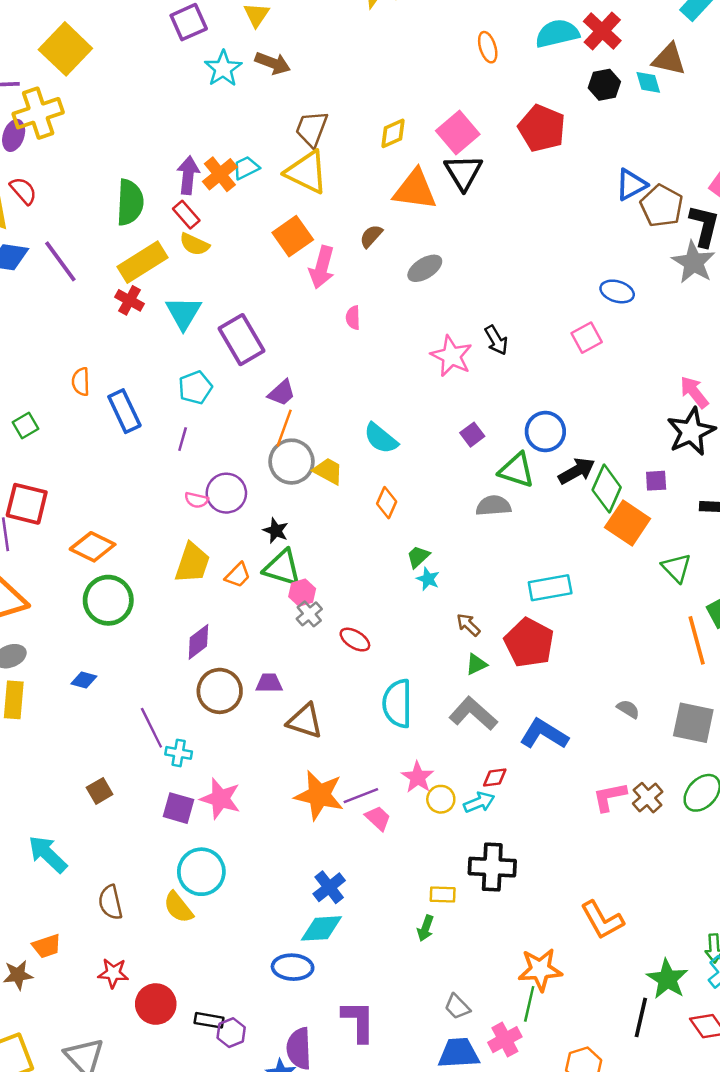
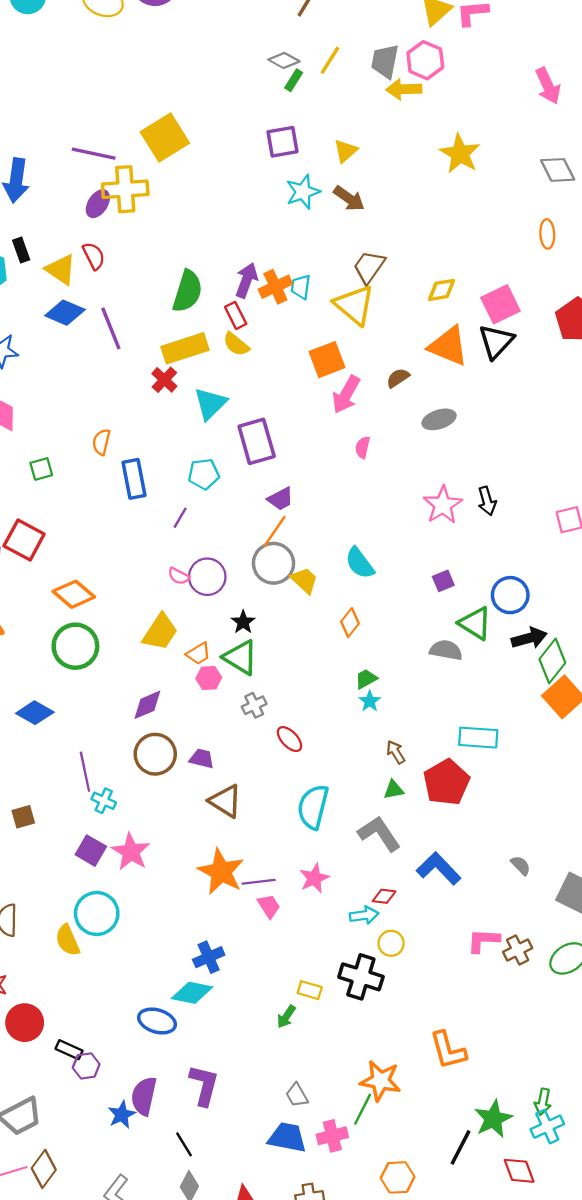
cyan trapezoid: (246, 168) -> (301, 287), turned -70
pink hexagon: (302, 593) -> (209, 678), moved
blue diamond: (84, 680) -> (35, 713), size x1.5
yellow circle: (441, 799) -> (391, 943), moved

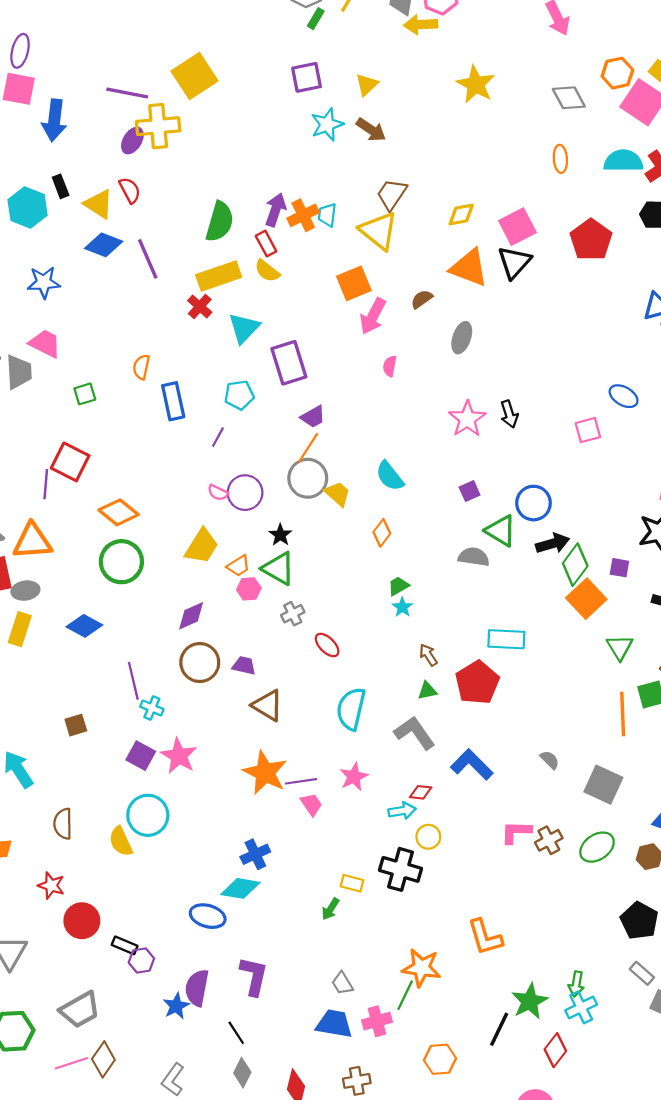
gray ellipse: (439, 419) -> (462, 338), turned -52
red diamond: (519, 1171) -> (555, 1050), turned 60

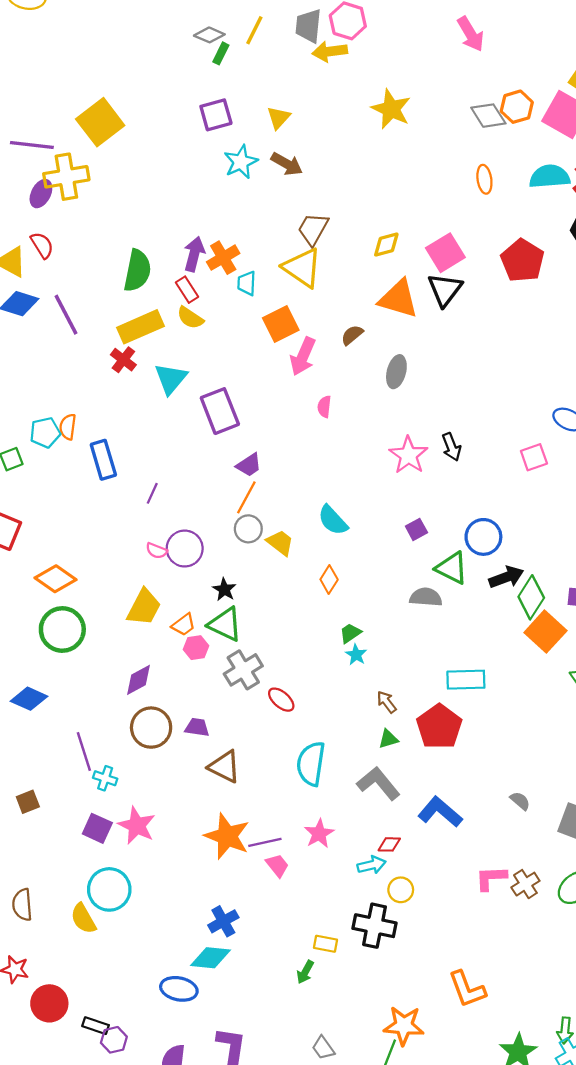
orange hexagon: (617, 73) -> (517, 107), moved
cyan trapezoid: (327, 215) -> (247, 283), moved
cyan pentagon: (239, 395) -> (45, 433), moved
gray circle: (308, 478) -> (248, 529), size x0.7
gray cross: (293, 614) -> (243, 670), size x1.6

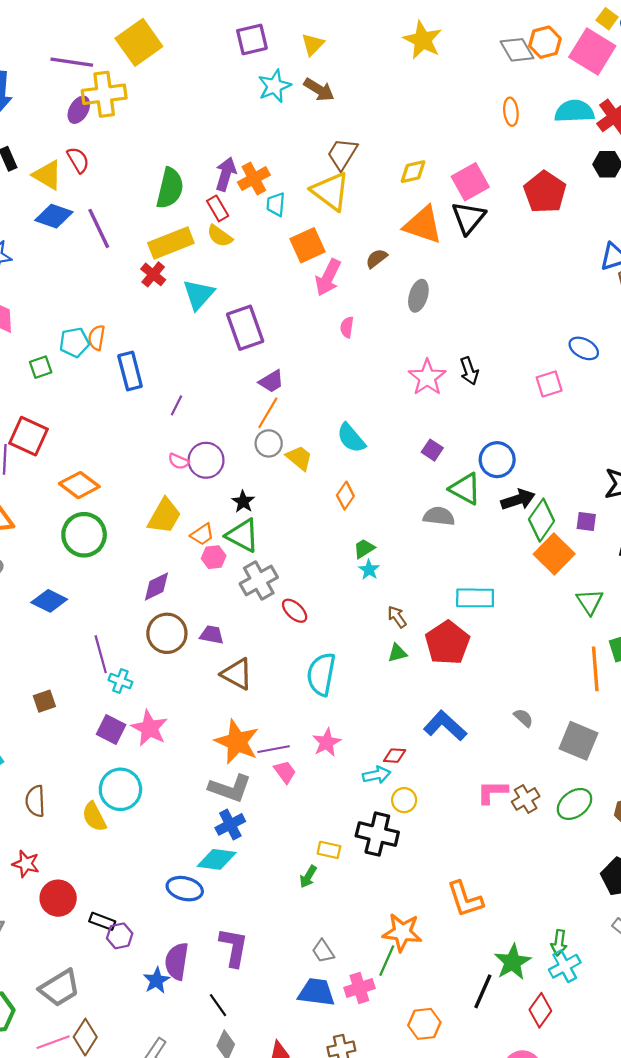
purple square: (416, 529) -> (432, 450), turned -30
gray L-shape: (378, 783) -> (230, 788), moved, turned 147

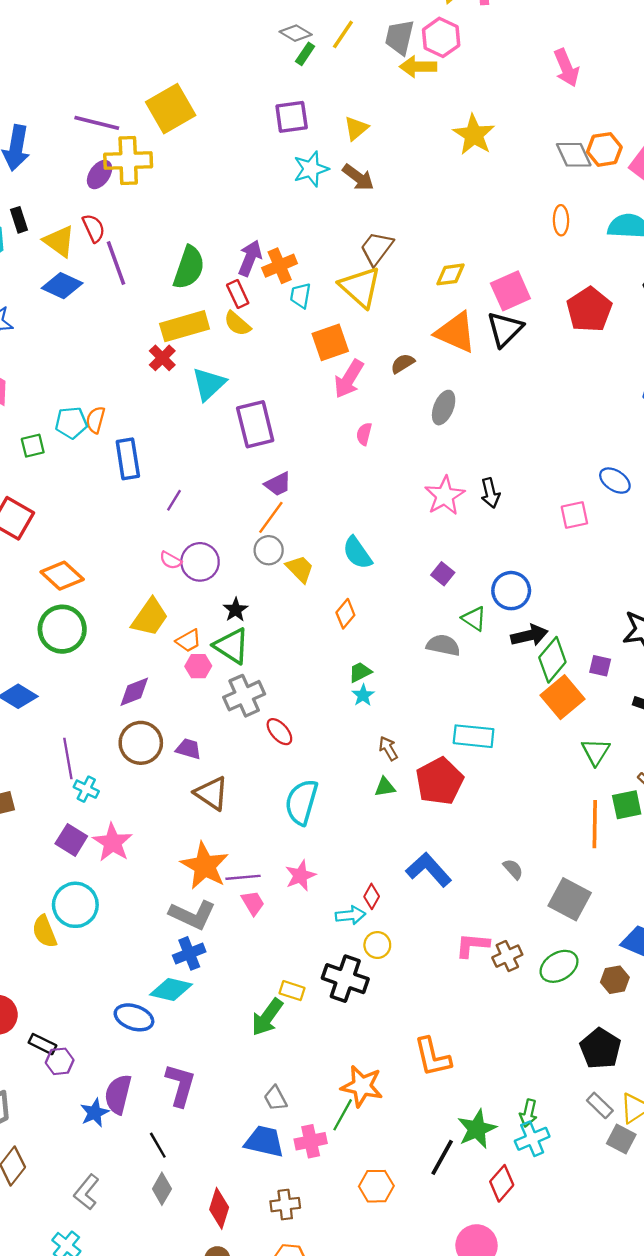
purple line: (99, 228) -> (116, 263), moved
green triangle: (465, 489) -> (474, 619), size x0.7
red diamond: (395, 756) -> (372, 896), turned -70
green arrow: (308, 877) -> (267, 1017), size x1.6

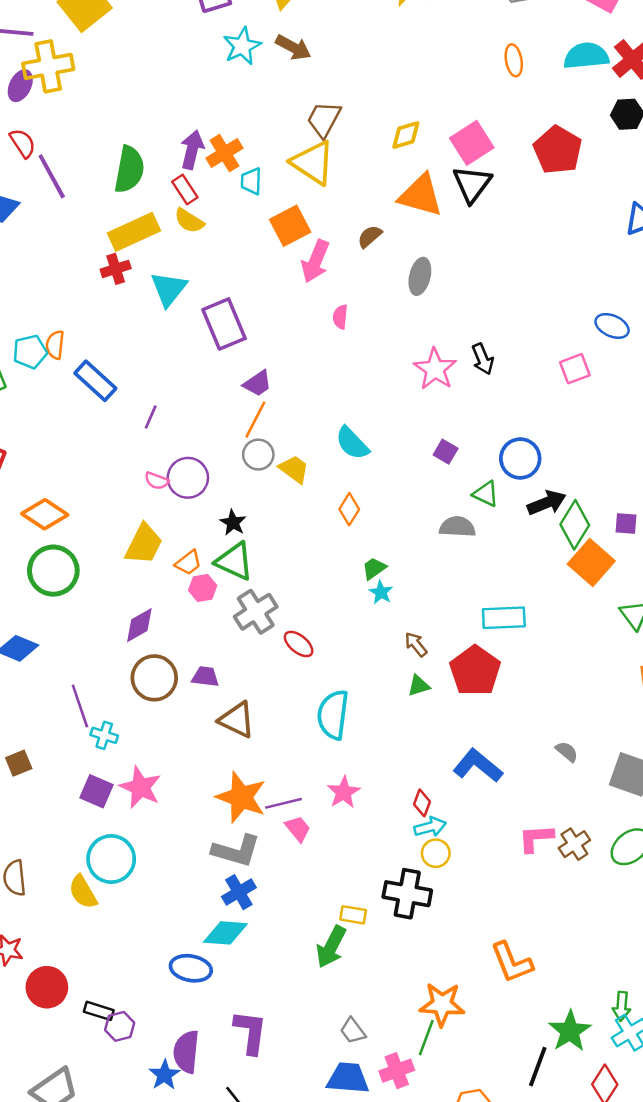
red cross: (162, 358) -> (116, 269), turned 36
blue rectangle: (128, 459) -> (95, 381), turned -30
cyan arrow: (350, 915) -> (430, 827), moved

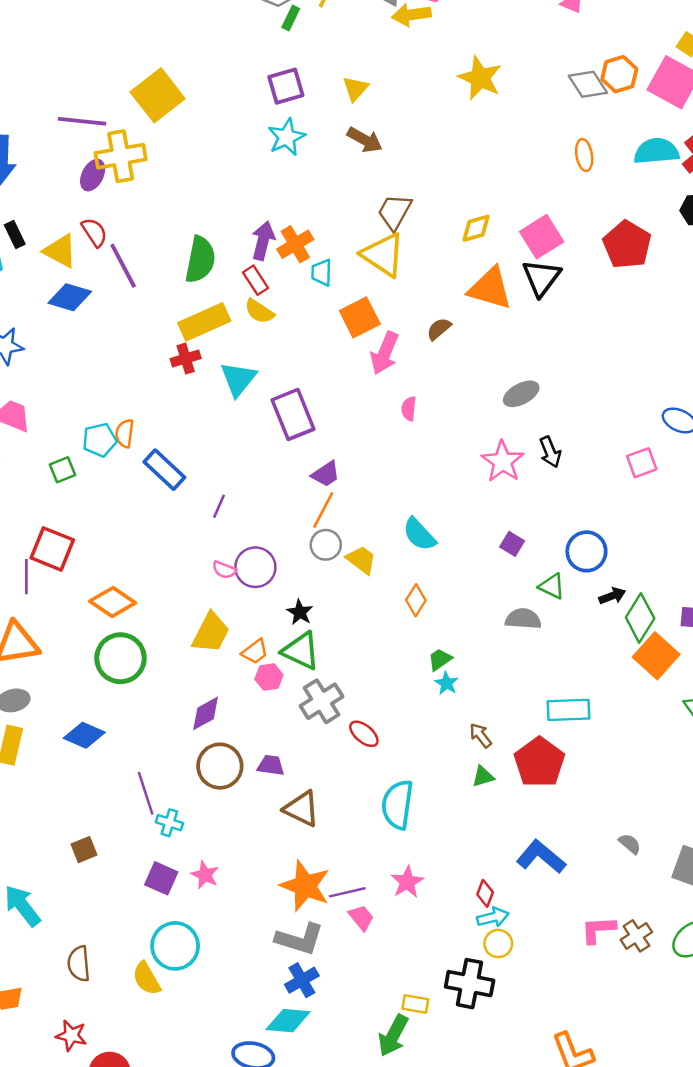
cyan star: (242, 46) -> (287, 137), moved
gray ellipse: (420, 276) -> (521, 394), moved, turned 48
black arrow: (547, 503) -> (612, 596), size x0.7
pink star: (140, 787) -> (205, 875), size x0.7

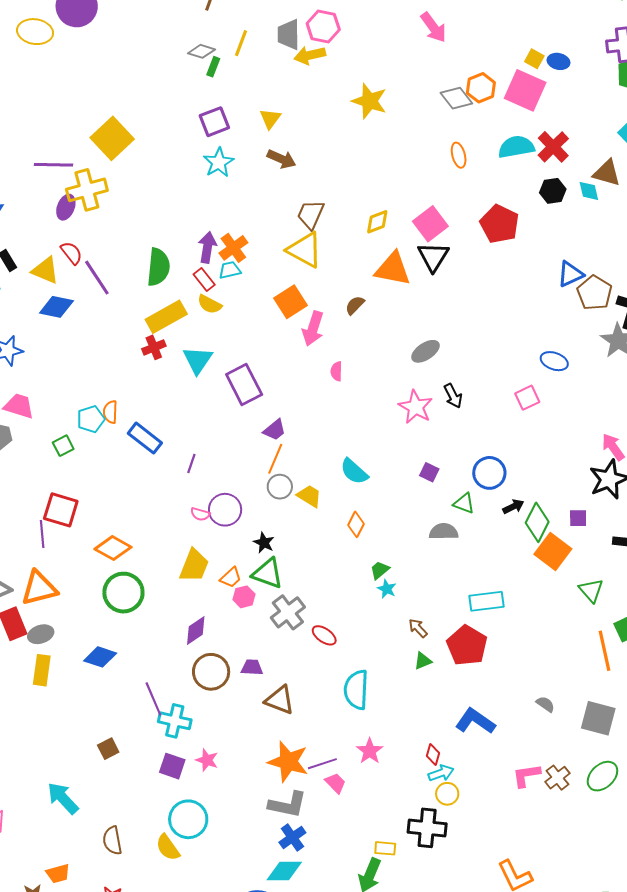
cyan trapezoid: (322, 273) -> (230, 270), moved, turned 80
cyan cross: (169, 823) -> (175, 721), size x1.5

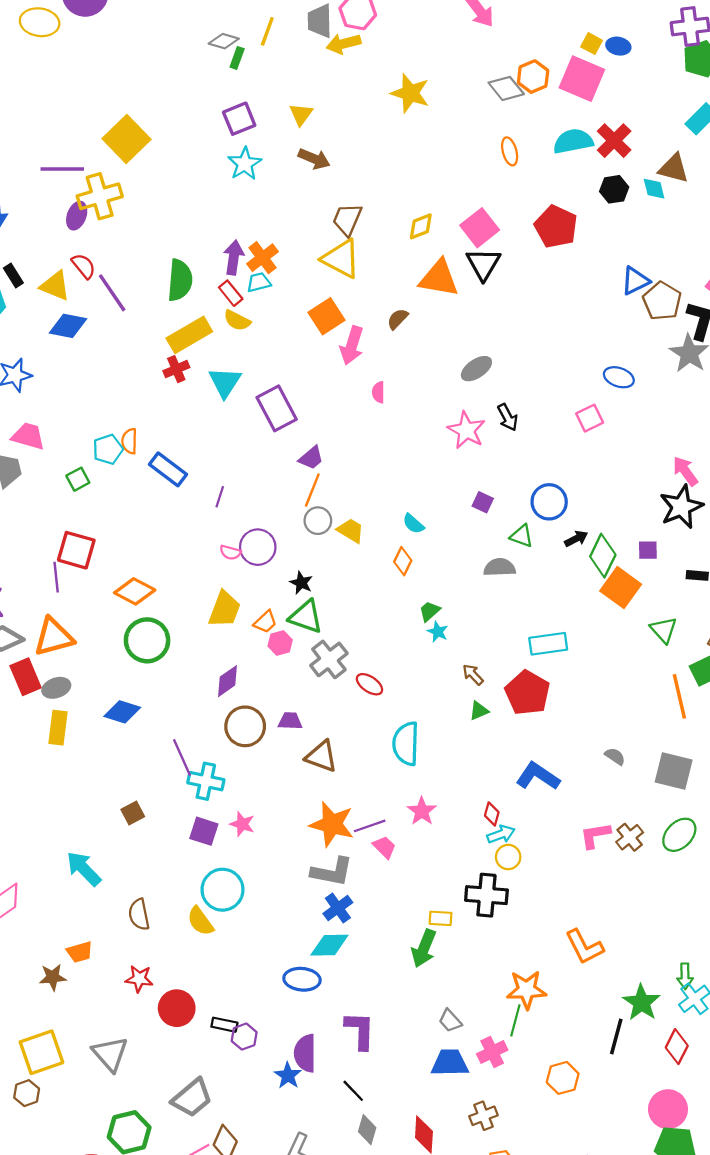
cyan semicircle: (354, 471) -> (413, 524), moved, size x0.7

